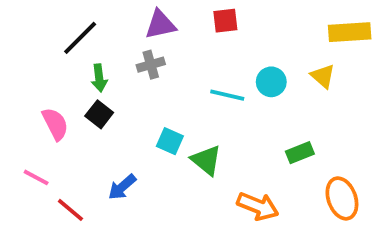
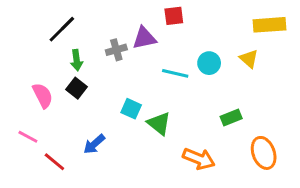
purple triangle: (160, 24) -> (144, 38), moved

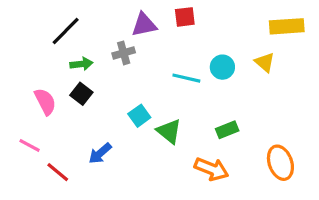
purple triangle: (144, 38) -> (144, 25), moved
green arrow: (77, 60) -> (81, 64), turned -90
cyan square: (131, 109) -> (139, 116), turned 30
green rectangle: (231, 118) -> (227, 130), moved

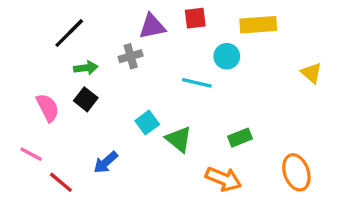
yellow rectangle: (287, 26) -> (258, 25), moved
yellow triangle: (265, 62) -> (311, 73), moved
cyan circle: (222, 67) -> (227, 56), moved

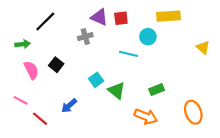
red square: (195, 18) -> (121, 18), moved
purple triangle: (152, 26) -> (99, 17), turned 36
green arrow: (86, 68) -> (23, 44), moved

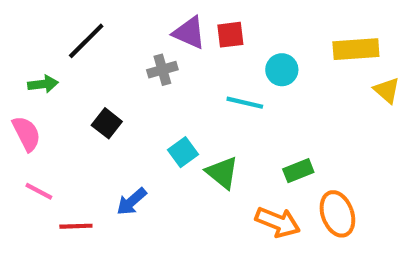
yellow rectangle: (168, 16) -> (356, 49), moved
pink semicircle: (31, 70) -> (26, 134), moved
orange ellipse: (193, 112) -> (337, 214), moved
red line: (40, 119) -> (76, 226), turned -42

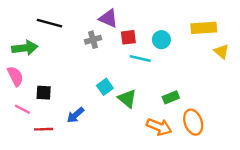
red square: (230, 35) -> (128, 37), moved
black line: (86, 41) -> (49, 23), turned 60
green arrow: (43, 84) -> (25, 48), size x1.5
black square: (107, 123) -> (44, 93), moved, turned -35

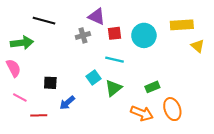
cyan circle: (161, 40) -> (144, 35), size x1.5
cyan line: (140, 59) -> (115, 60), moved
black square: (44, 93) -> (50, 83), moved
green triangle: (127, 99) -> (113, 88), turned 42

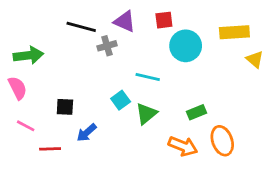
black line: (44, 21) -> (81, 27), moved
red square: (115, 33) -> (164, 20), moved

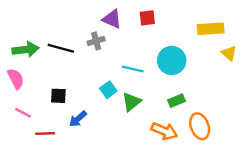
black line: (81, 27) -> (61, 48), moved
cyan circle: (186, 46) -> (172, 60), moved

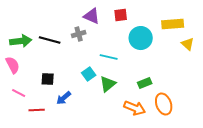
cyan circle: (172, 60) -> (141, 38), moved

